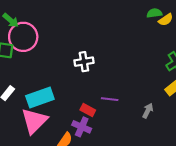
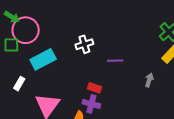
cyan rectangle: (40, 97) -> (43, 59), moved
purple line: (110, 99) -> (115, 61), moved

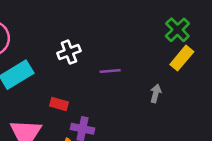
red rectangle: (95, 88) -> (59, 104), moved

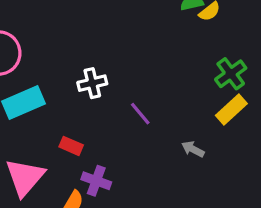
purple line: (110, 71) -> (140, 114), turned 48
gray arrow: (156, 93) -> (193, 149), turned -84

